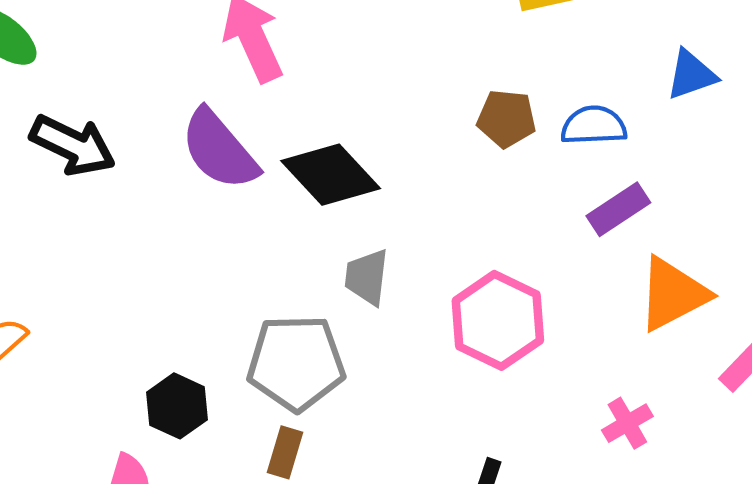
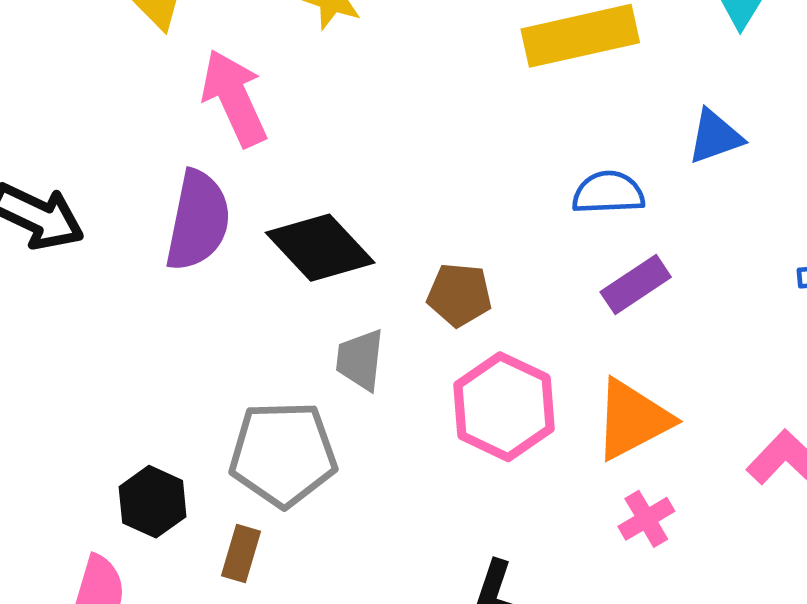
brown pentagon: (506, 119) -> (459, 295), moved
purple semicircle: (219, 150) -> (198, 221), turned -128
orange triangle: (673, 294) -> (633, 419), moved
brown rectangle: (285, 452) -> (241, 554), moved

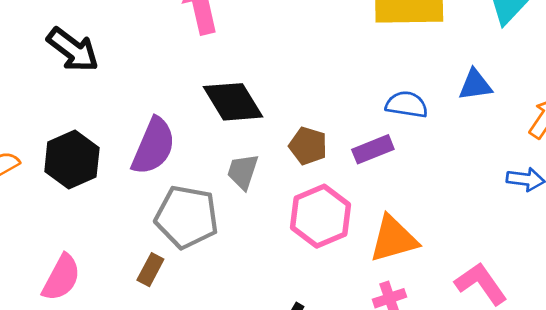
purple semicircle: (198, 221) -> (153, 146), moved
purple rectangle: (636, 284) -> (373, 149), moved
black hexagon: (153, 502) -> (72, 160), moved, size x1.4

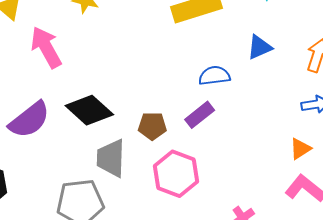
purple semicircle: (153, 146) -> (29, 120), moved, turned 45
gray trapezoid: (243, 172) -> (111, 158), size x1.4
orange triangle: (393, 239) -> (300, 149), moved, size x0.6

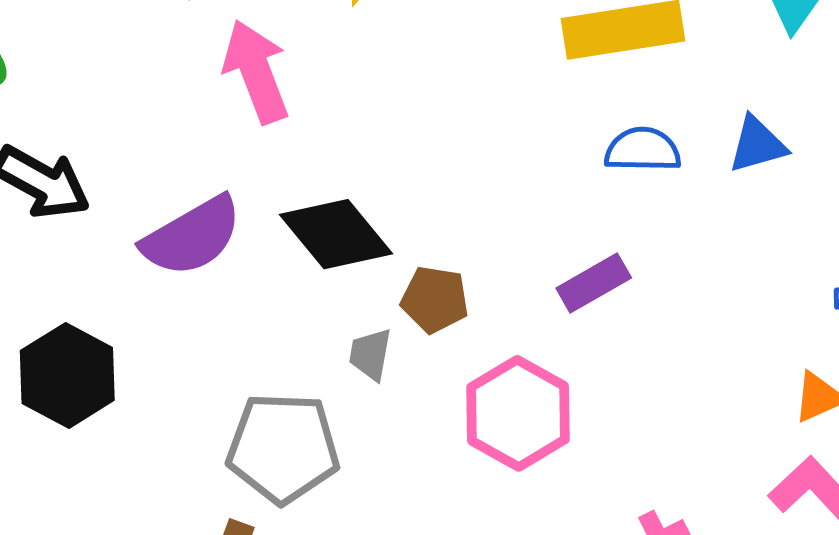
blue semicircle: (214, 76) -> (643, 150), moved
brown pentagon: (152, 126) -> (435, 299), moved
gray trapezoid: (111, 158) -> (370, 354), size x0.6

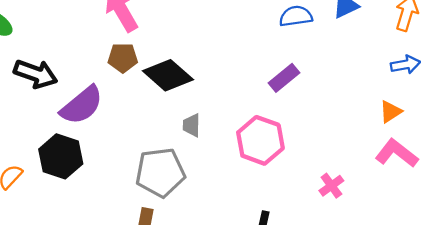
purple semicircle: (192, 236) -> (82, 105), moved
brown pentagon: (435, 299) -> (123, 58), moved

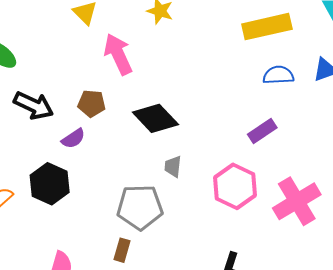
brown pentagon: (123, 58) -> (92, 104), moved
purple semicircle: (82, 105) -> (73, 138), size x0.6
pink cross: (331, 186) -> (297, 201), moved, size x2.0

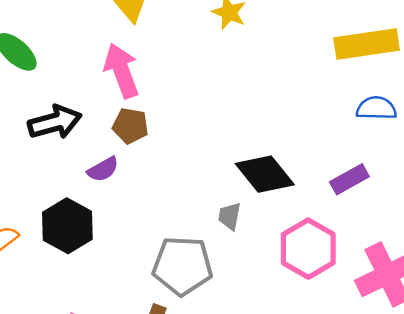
pink arrow: (118, 54) -> (122, 71), moved
black arrow: (34, 105) -> (55, 122), turned -45
black diamond: (155, 118) -> (265, 174), moved

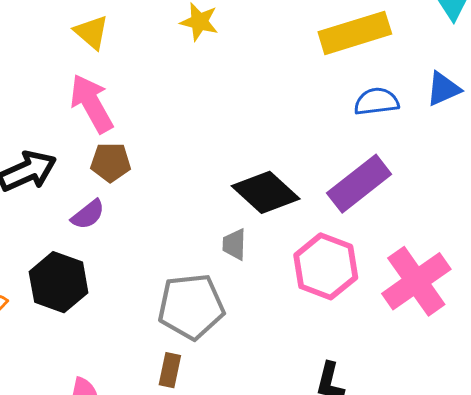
purple rectangle: (349, 179) -> (359, 184), size x1.5

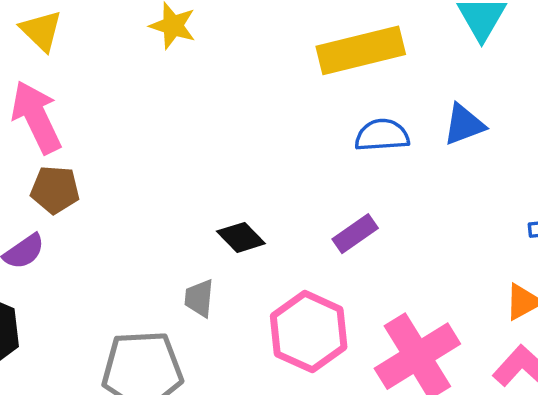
purple rectangle: (359, 184) -> (355, 234), size x0.6
black diamond: (266, 192) -> (241, 237), size x0.6

